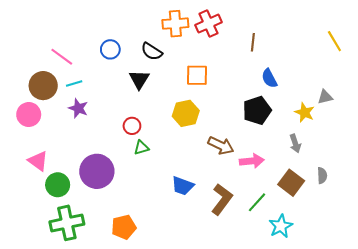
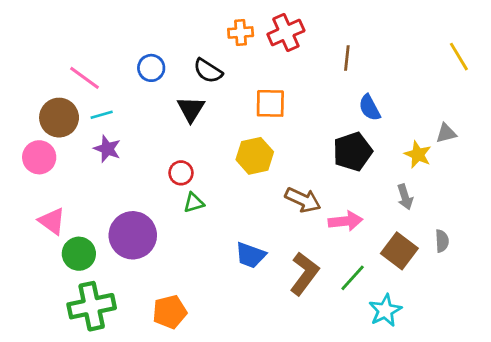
orange cross: (175, 24) -> (241, 32), size x0.7

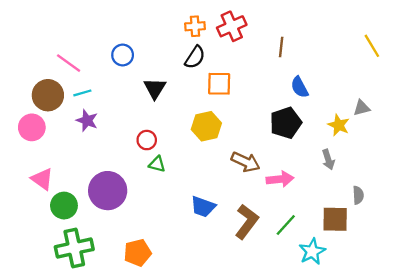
black semicircle: (208, 71) -> (195, 57), moved, turned -90
green triangle: (194, 203) -> (157, 164), turned 30
brown square: (399, 251) -> (335, 219), moved, turned -36

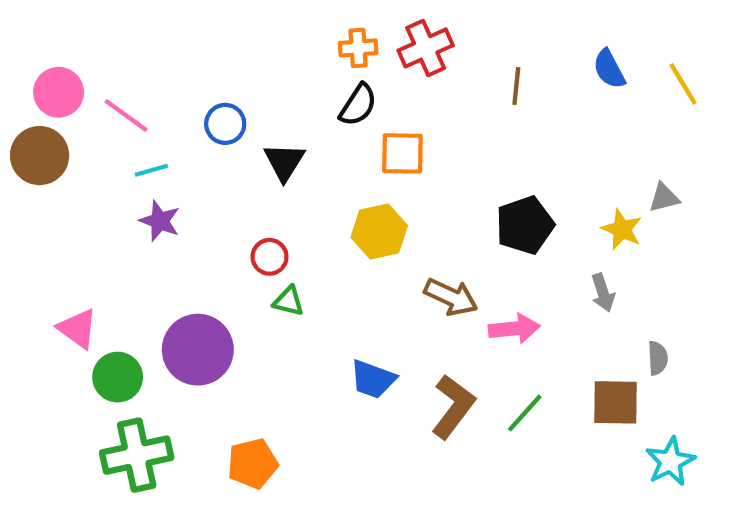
blue circle: (123, 55) -> (225, 124), moved
blue semicircle: (300, 87) -> (609, 69), moved
brown circle: (48, 95) -> (40, 156), moved
pink circle: (32, 127) -> (59, 92), moved
cyan star: (312, 251) -> (670, 461), moved

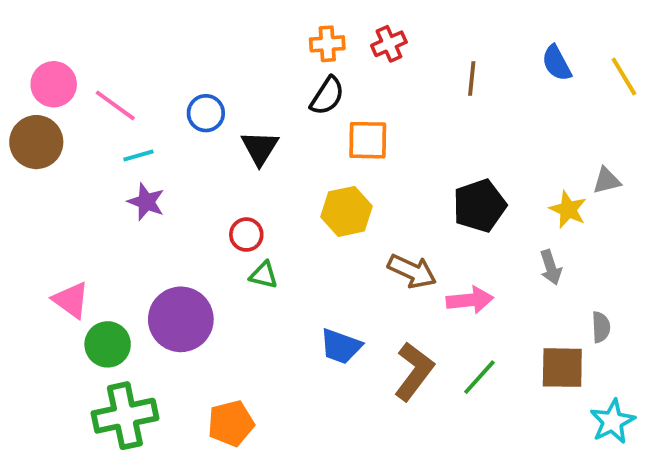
red cross: (426, 48) -> (389, 44), size x0.7

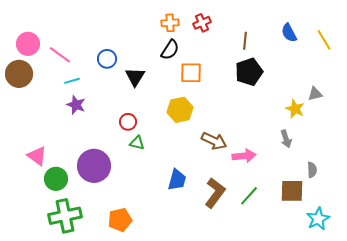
black pentagon: (479, 206) -> (249, 72), moved
blue trapezoid: (341, 346) -> (177, 180), turned -95

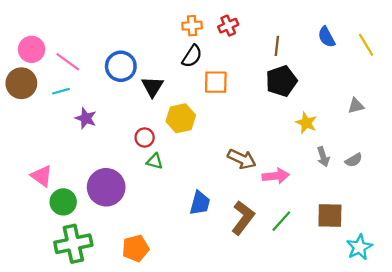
blue circle: (107, 59) -> (121, 66), size x1.4
cyan line: (72, 81) -> (61, 91), moved
yellow star: (295, 109) -> (306, 123), moved
yellow hexagon: (180, 110) -> (181, 118), moved
gray semicircle: (312, 170) -> (354, 160), moved, turned 63

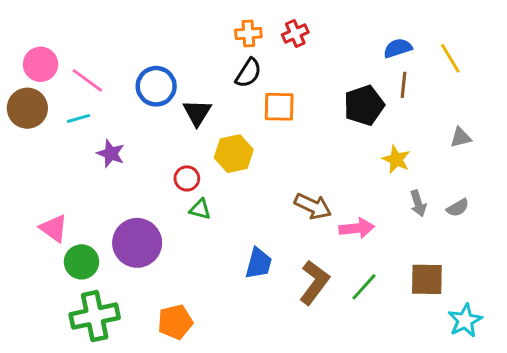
blue semicircle: (327, 37) -> (398, 48), moved, turned 100
yellow line: (366, 45) -> (450, 58), moved
brown line: (277, 46) -> (404, 85), moved

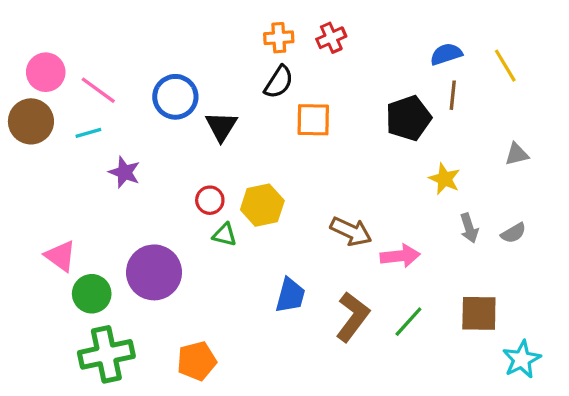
yellow hexagon: (234, 154) -> (262, 205), moved

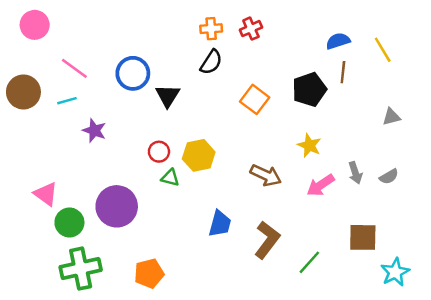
pink circle: (46, 72) -> (35, 25), moved
orange square: (313, 120) -> (255, 99), moved, turned 36
yellow star: (445, 179) -> (309, 145), moved
pink arrow: (400, 256) -> (321, 185), moved, turned 152
green line: (408, 322) -> (309, 262), moved

